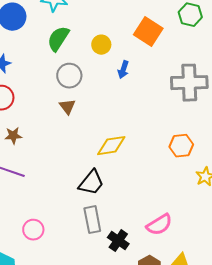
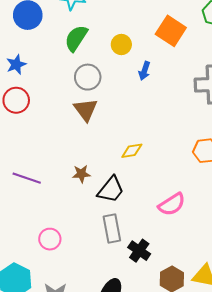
brown triangle: (67, 107) -> (86, 110), size x1.4
brown star: (13, 136) -> (81, 174), moved
yellow diamond: (111, 146) -> (132, 151), size x0.7
pink semicircle: (159, 225) -> (172, 204), moved

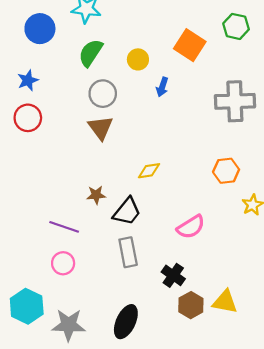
purple line: (27, 178) -> (64, 227), moved
black cross: (139, 251) -> (173, 275), moved

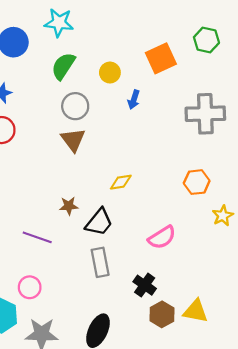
orange square: (190, 45) -> (161, 58), turned 32
pink circle: (63, 263) -> (30, 287), moved

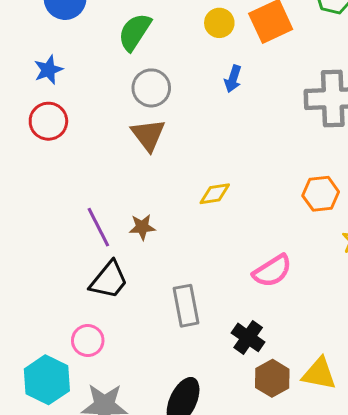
yellow circle: (110, 73) -> (219, 23), moved
black trapezoid: (99, 222) -> (109, 280), moved
purple line: (37, 237) -> (98, 227), moved, turned 44

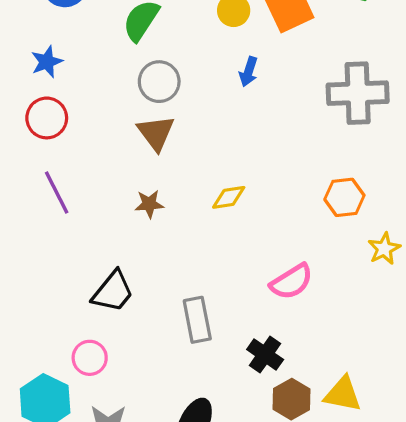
purple line: (98, 227) -> (57, 192), moved
brown star: (142, 227) -> (149, 204), moved

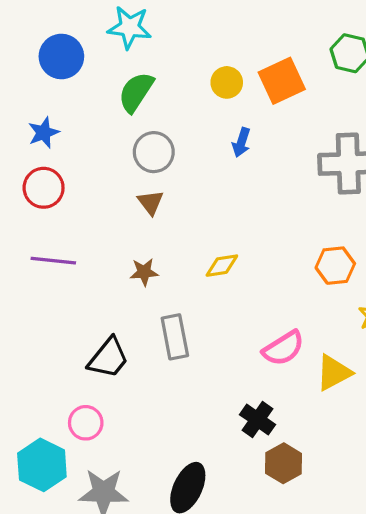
brown triangle: (156, 133) -> (151, 202), size x0.7
purple line: (57, 192) -> (53, 261), turned -57
gray rectangle: (197, 320) -> (175, 337), moved
yellow triangle: (343, 394) -> (334, 373), moved, turned -39

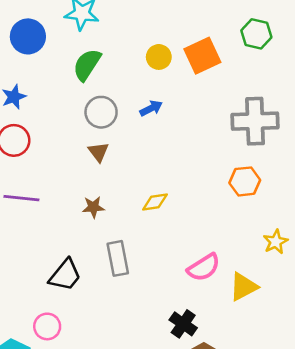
blue arrow: (241, 142) -> (151, 108), moved, turned -135
orange hexagon: (335, 266) -> (245, 181), moved

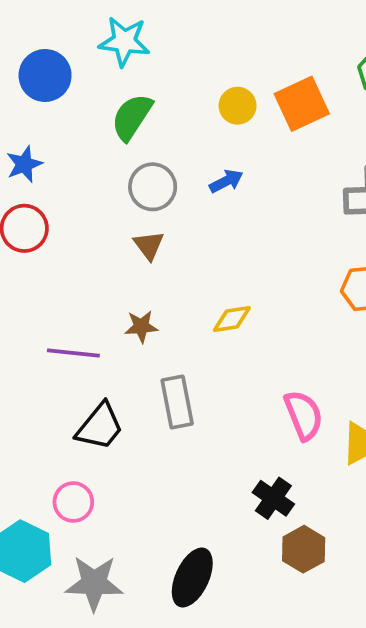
purple line: (21, 198) -> (73, 353), moved
pink semicircle: (204, 267) -> (304, 415), turned -80

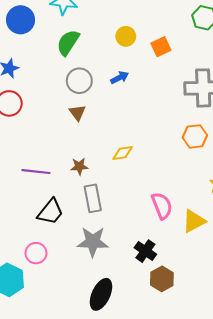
orange square: (302, 104) -> (161, 47), moved, size x0.7
brown star: (141, 326) -> (79, 166), moved
gray star: (94, 583) -> (93, 242), moved

